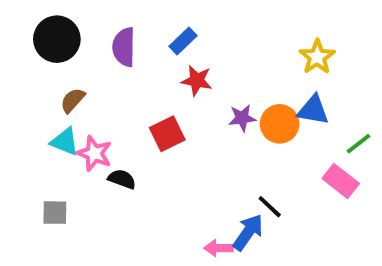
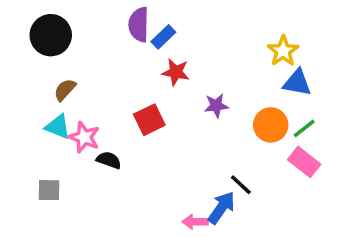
purple semicircle: (124, 47) -> (139, 25), moved
blue triangle: (313, 110) -> (297, 83), moved
orange circle: (280, 124) -> (271, 125), moved
green line: (358, 144) -> (304, 128), moved

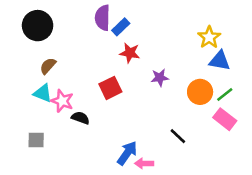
blue arrow: (221, 208) -> (127, 153), moved

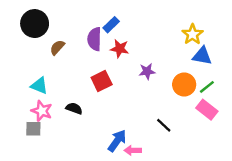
purple semicircle: (103, 18) -> (94, 39), moved
brown semicircle: (48, 66) -> (57, 47), moved
pink star: (62, 101) -> (42, 111), moved

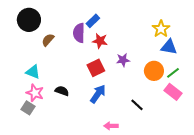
red square: (102, 81) -> (96, 68), moved
gray square: (33, 129) -> (28, 108), turned 32
blue arrow: (117, 141) -> (98, 94), moved

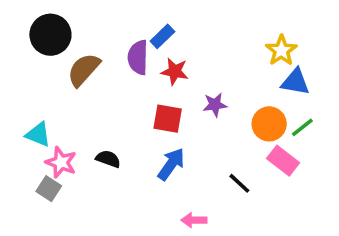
brown semicircle: (48, 40) -> (84, 70), size x1.5
red square: (96, 68) -> (168, 119), turned 36
cyan triangle: (33, 72) -> (38, 134), moved
pink rectangle: (173, 92) -> (283, 161), moved

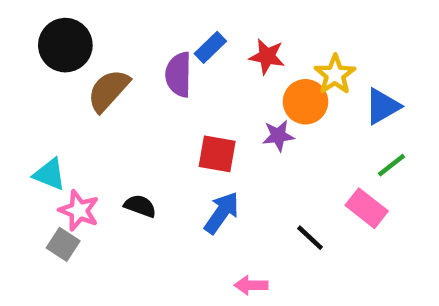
yellow star: (281, 50) -> (335, 75), moved
red star: (175, 71) -> (267, 56), moved
blue triangle: (295, 82) -> (383, 106), turned -40
orange circle: (269, 124) -> (305, 102), moved

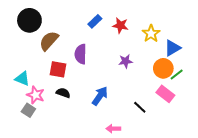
purple semicircle: (179, 75) -> (81, 54), moved
orange circle: (305, 102) -> (163, 68), moved
red square: (217, 154) -> (58, 69), moved

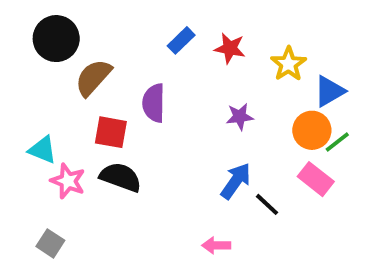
black semicircle: (63, 93) -> (121, 177), size x1.5
blue arrow: (100, 96) -> (236, 181), moved
gray square: (28, 110) -> (50, 243), moved

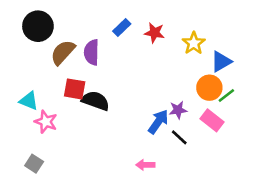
purple semicircle: (154, 103) -> (92, 52), moved
purple star: (240, 117) -> (178, 110), moved
black semicircle: (121, 177) -> (96, 101), moved

